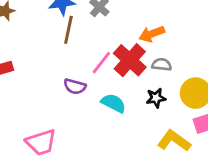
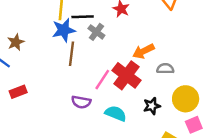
gray semicircle: (162, 65) -> (165, 69), moved

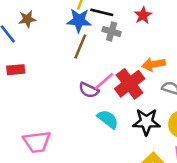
gray cross: (96, 32) -> (112, 32), turned -35
purple semicircle: (81, 102) -> (89, 90), moved
black star: (152, 106) -> (146, 122), size x1.5

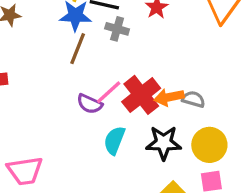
orange arrow: (154, 64) -> (169, 97), moved
cyan semicircle: (108, 119) -> (114, 140), turned -105

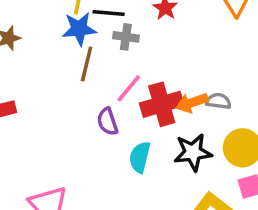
pink line: (109, 92) -> (129, 88), moved
red cross: (141, 95) -> (162, 104), turned 30
purple semicircle: (90, 104) -> (108, 122), turned 55

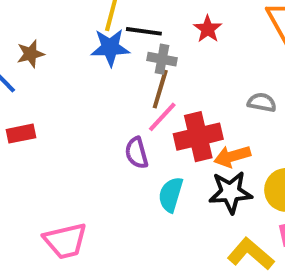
brown line: (87, 64) -> (160, 89), moved
gray semicircle: (218, 101) -> (262, 102), moved
orange arrow: (192, 103) -> (232, 156), moved

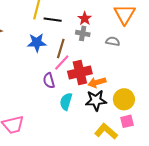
blue star: (110, 47) -> (37, 43), moved
gray cross: (162, 59) -> (83, 33), moved
gray semicircle: (262, 102) -> (113, 41), moved

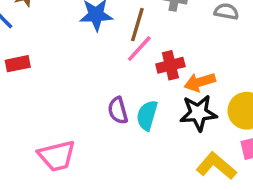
red cross: (80, 72) -> (170, 65), size x0.7
purple semicircle: (49, 81) -> (118, 111), moved

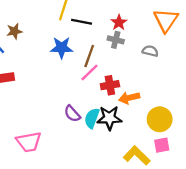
purple semicircle: (118, 111) -> (72, 114), turned -30
black star: (198, 113) -> (109, 118), moved

